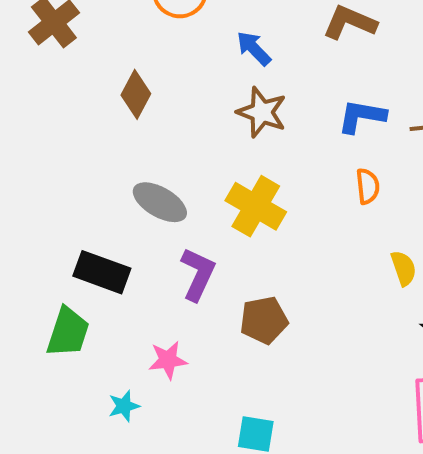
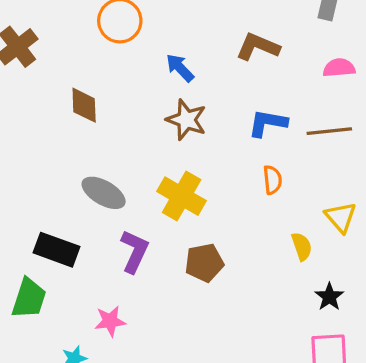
brown diamond: (136, 94) -> (84, 105), turned -30
brown pentagon: (264, 320) -> (204, 263), moved

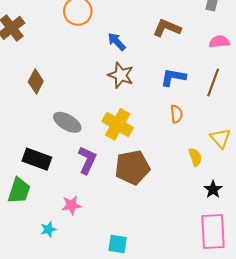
brown diamond: (84, 105) -> (36, 81), moved, turned 30
brown line: (329, 131) -> (213, 82), turned -64
brown pentagon: (204, 263) -> (132, 167), size x1.4

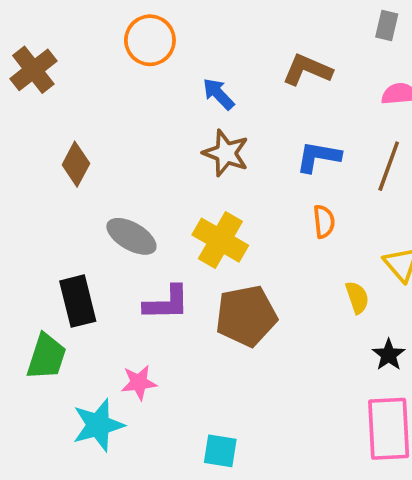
black rectangle: (37, 159) -> (78, 301), turned 56
purple L-shape: (87, 160) -> (167, 303), turned 64
cyan star: (48, 229) -> (98, 425), size x1.8

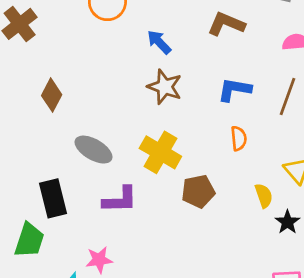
brown pentagon: (246, 316) -> (198, 191), moved, size x0.7
black star: (389, 355) -> (287, 222), moved

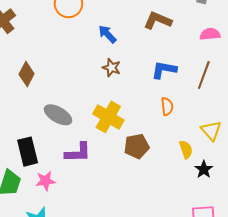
brown star: (165, 87) -> (111, 68), size x0.7
pink star: (99, 260) -> (45, 181), moved

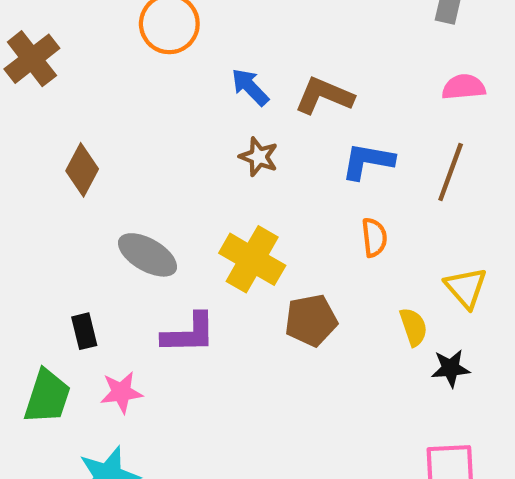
brown L-shape: (158, 20) -> (324, 96), moved
black rectangle: (28, 152) -> (84, 331), size x0.6
black star: (204, 169) -> (451, 368), turned 30

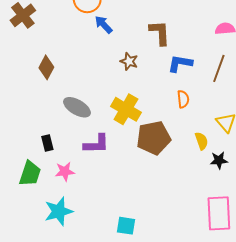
blue arrow: (250, 87) -> (104, 25), moved
brown L-shape: (324, 96) -> (160, 33), turned 64
brown pentagon: (311, 320) -> (154, 138), size x1.4

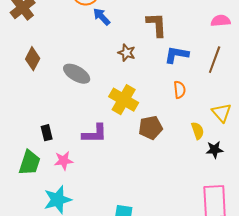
brown diamond: (46, 67) -> (33, 59), moved
gray ellipse: (77, 107) -> (77, 74), moved
brown pentagon: (154, 138) -> (151, 128), size x0.7

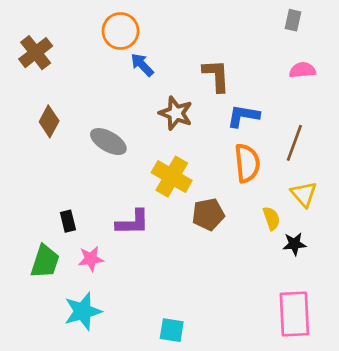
brown star: (127, 53) -> (176, 113), size x1.4
brown line: (215, 60) -> (294, 143), moved
orange semicircle: (180, 90) -> (247, 163), size x1.6

